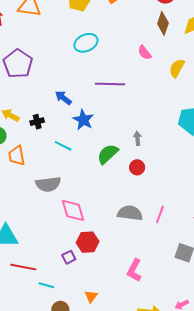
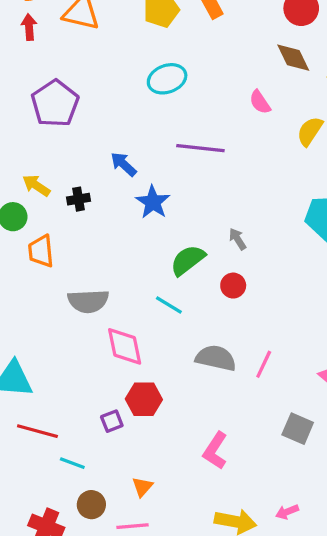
brown diamond: (163, 23) -> (293, 58), turned -50
gray arrow: (137, 138) -> (238, 239), turned -32
cyan line: (63, 146) -> (169, 305), moved

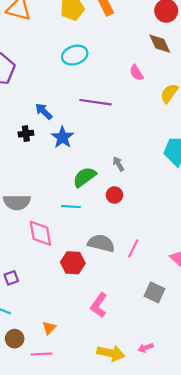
black cross: (78, 199) -> (26, 134), moved
cyan line: (169, 305) -> (71, 207), turned -30
red hexagon: (144, 399) -> (73, 263), moved
purple square: (112, 421) -> (11, 278), moved

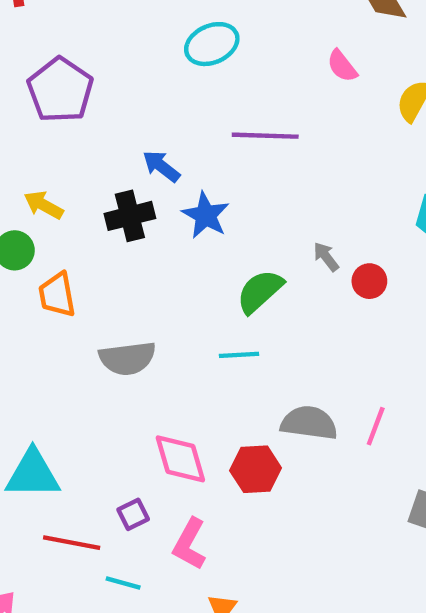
black cross: (26, 134) -> (130, 216), size x1.5
red circle: (114, 195) -> (369, 281), moved
pink diamond: (40, 233) -> (180, 459), moved
pink L-shape: (99, 305) -> (190, 544), moved

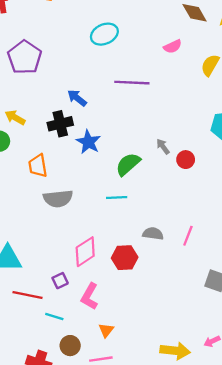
pink semicircle: (342, 66) -> (173, 46), turned -78
blue star: (206, 215) -> (88, 142), moved
orange trapezoid: (57, 295) -> (38, 166), moved
gray semicircle: (309, 423) -> (153, 234), size x0.7
pink diamond: (180, 459) -> (85, 252), turned 72

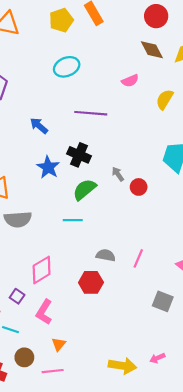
black cross: (60, 124) -> (79, 155), moved, turned 35
red hexagon: (125, 258) -> (91, 282), moved
purple square: (60, 281) -> (17, 296), turned -32

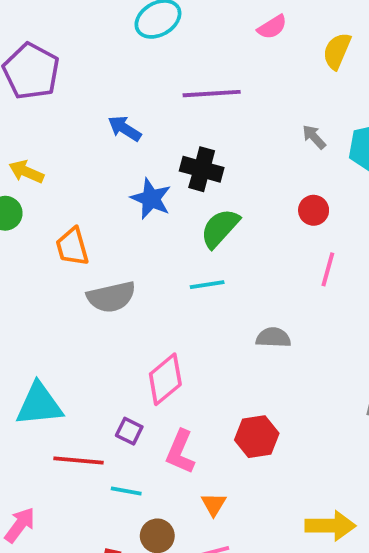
gray arrow: (118, 174) -> (314, 137), moved
pink line: (138, 258) -> (328, 269), moved
red hexagon: (91, 282) -> (257, 437), moved

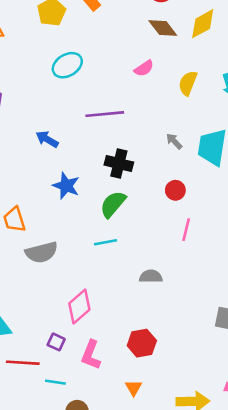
black cross: (202, 169) -> (119, 164), moved
orange triangle: (214, 504) -> (134, 388), moved

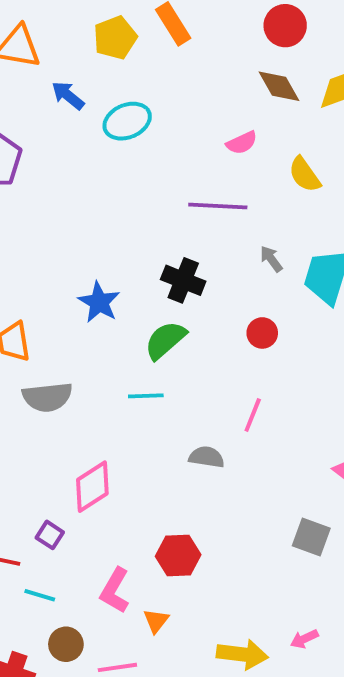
yellow semicircle: (188, 83) -> (305, 175), turned -65
purple line: (105, 114) -> (218, 206), moved
blue arrow: (47, 139) -> (68, 95), moved
pink line: (186, 230) -> (253, 415), moved
pink L-shape: (91, 355) -> (115, 591), moved

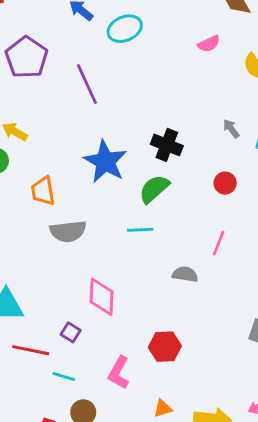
purple line: (218, 206) -> (87, 84), moved, turned 63
blue star: (99, 302) -> (105, 161), size x1.4
pink diamond: (92, 487) -> (102, 297), turned -54
orange triangle: (156, 621) -> (163, 408), moved, turned 36

